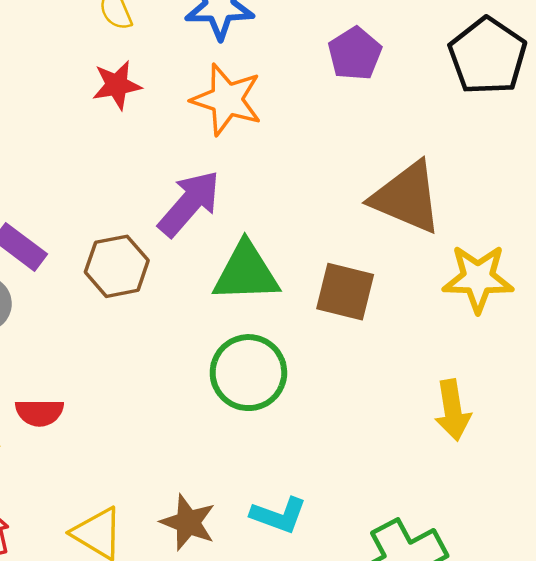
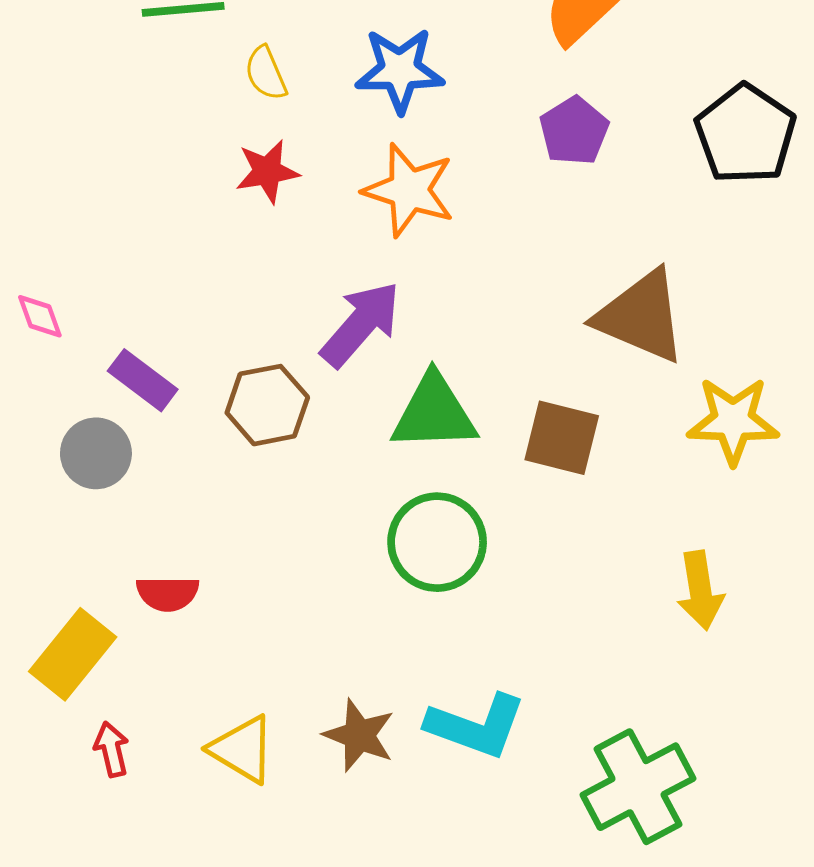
cyan L-shape: (279, 515) -> (476, 726), size x1.4

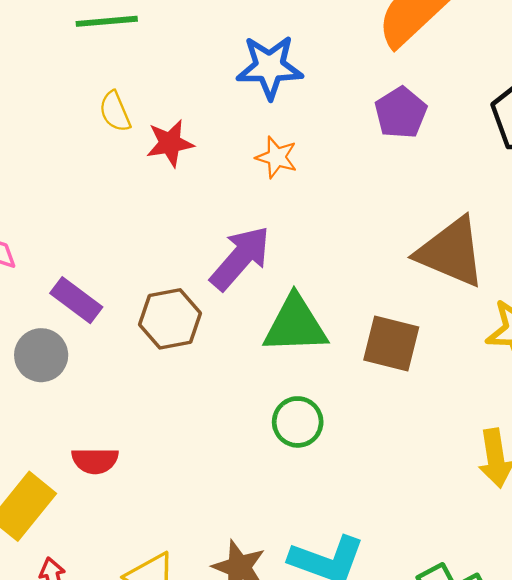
yellow semicircle: (266, 73) -> (115, 112), moved
orange star: (409, 190) -> (277, 157), size x0.6
green circle: (437, 542) -> (298, 422), size x0.7

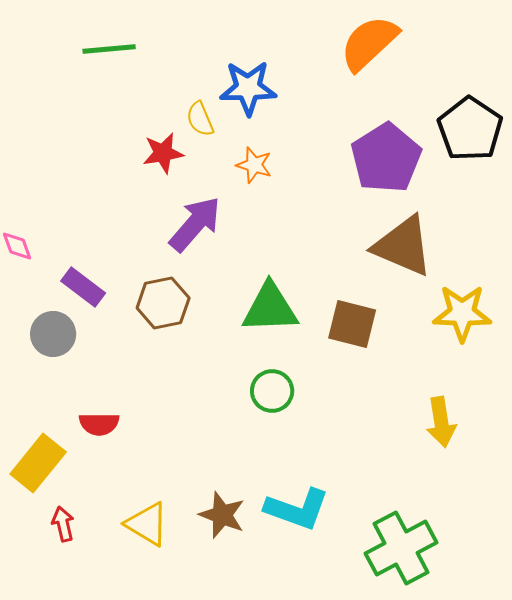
yellow semicircle: (115, 112) -> (200, 119), moved
purple pentagon: (401, 113) -> (386, 158), moved, size x1.6
purple arrow: (240, 258) -> (195, 224), moved

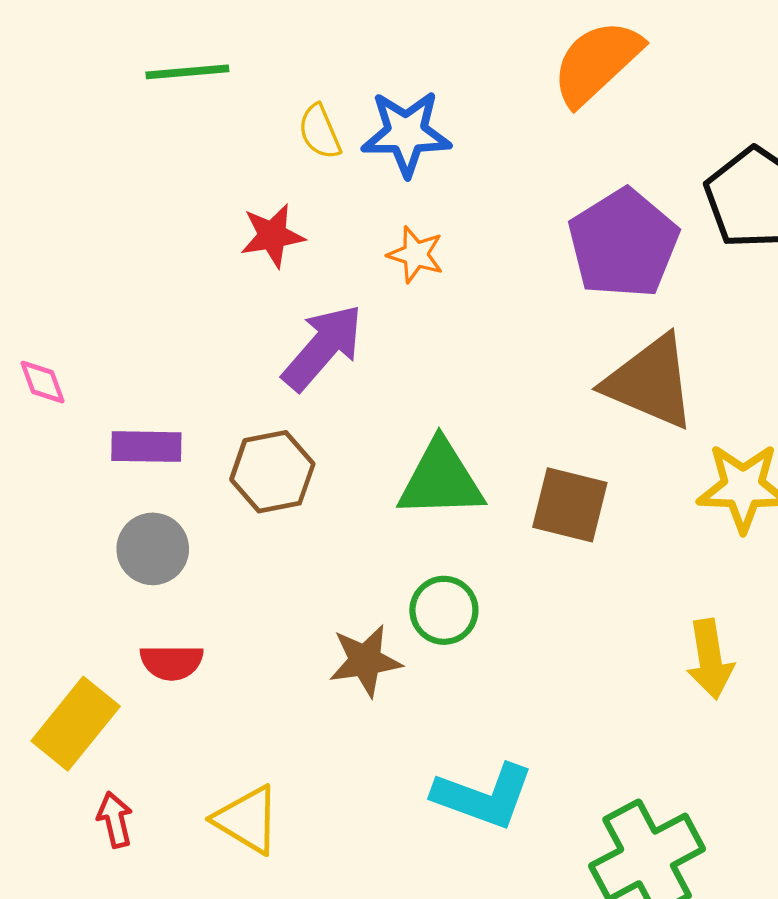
yellow semicircle: (200, 119) -> (320, 132), moved
purple rectangle: (83, 287) -> (146, 447), turned -36
gray circle: (53, 334) -> (153, 549), moved
brown star: (222, 515) -> (365, 661), moved, turned -30

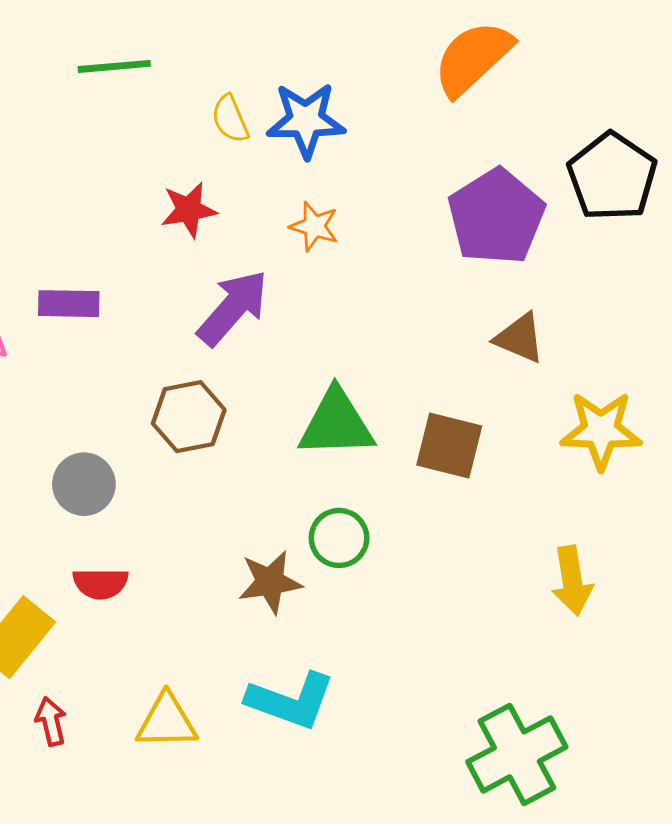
brown triangle: (650, 382) -> (520, 338), size x0.6
purple rectangle: (146, 447) -> (69, 304), moved
cyan L-shape: (483, 796) -> (291, 701), moved
yellow triangle: (247, 820) -> (167, 721), turned -32

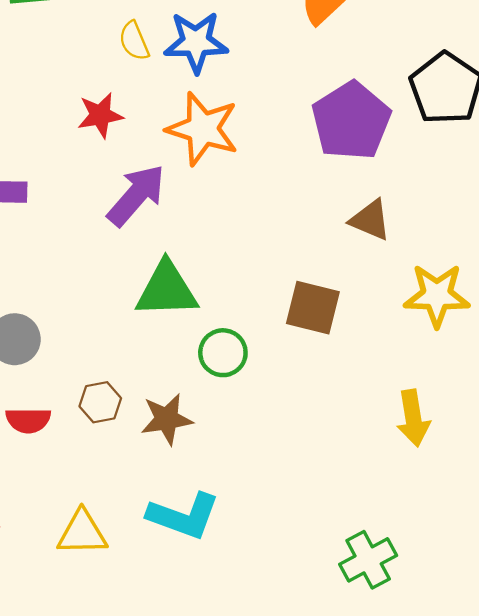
orange star: (314, 226) -> (203, 129), size x1.8
brown hexagon: (189, 417) -> (100, 402), moved, size x0.7
green triangle: (336, 423) -> (167, 290), moved
green circle: (339, 538) -> (223, 353), moved
green cross: (517, 754) -> (368, 560), size x0.7

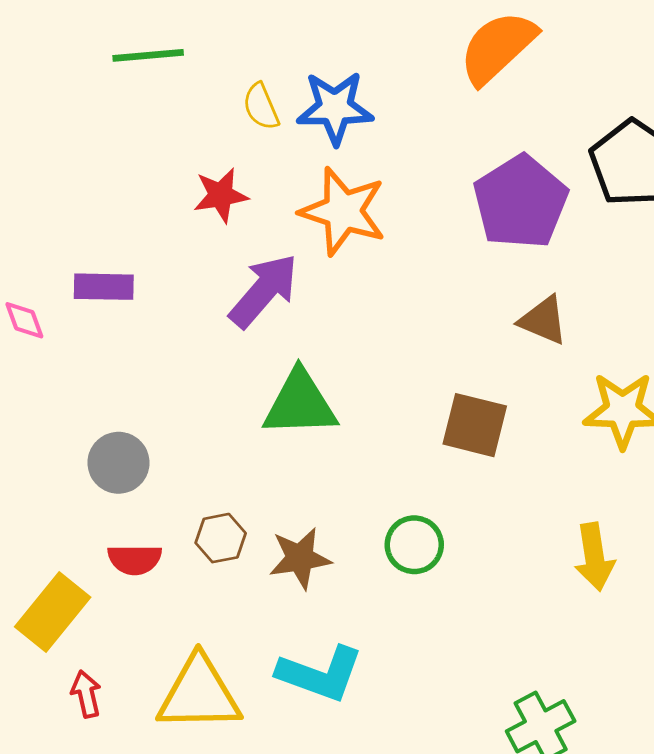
green circle: (223, 353) -> (414, 545), moved
yellow triangle: (82, 533) -> (199, 694), size x1.4

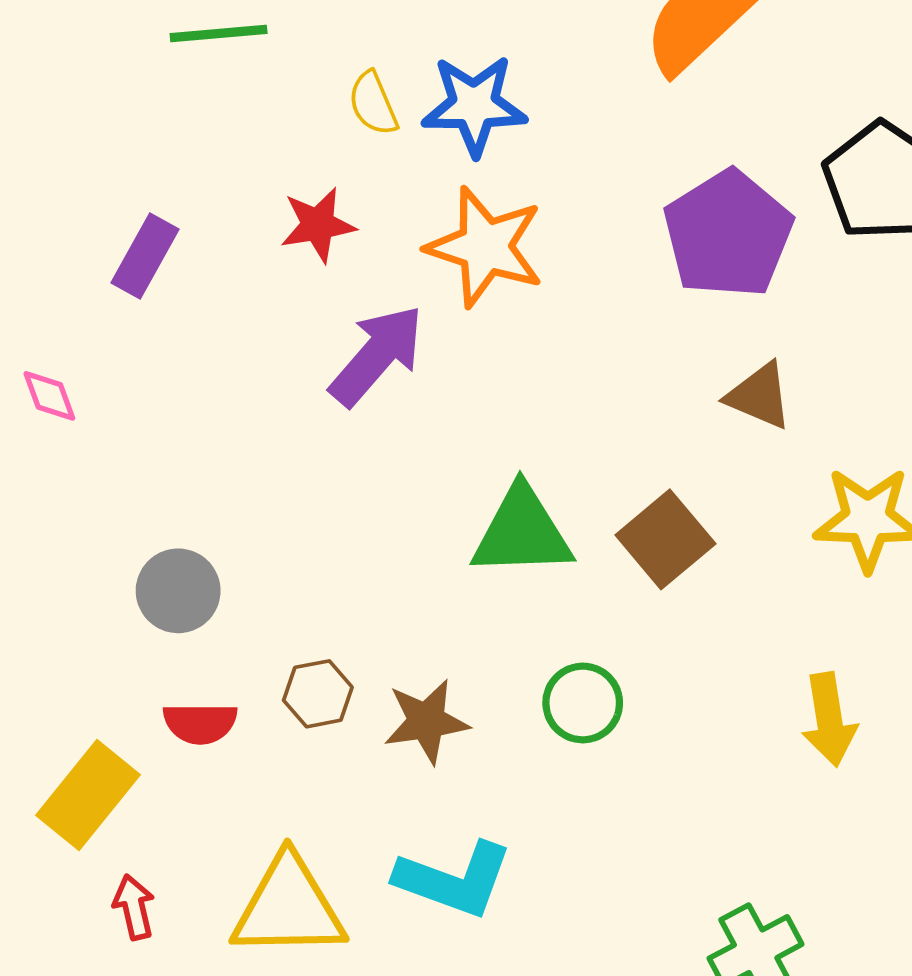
purple rectangle: (104, 287) -> (145, 256), moved, turned -62
green triangle: (300, 404) -> (522, 532), moved
brown square: (475, 425) -> (665, 539), turned 36

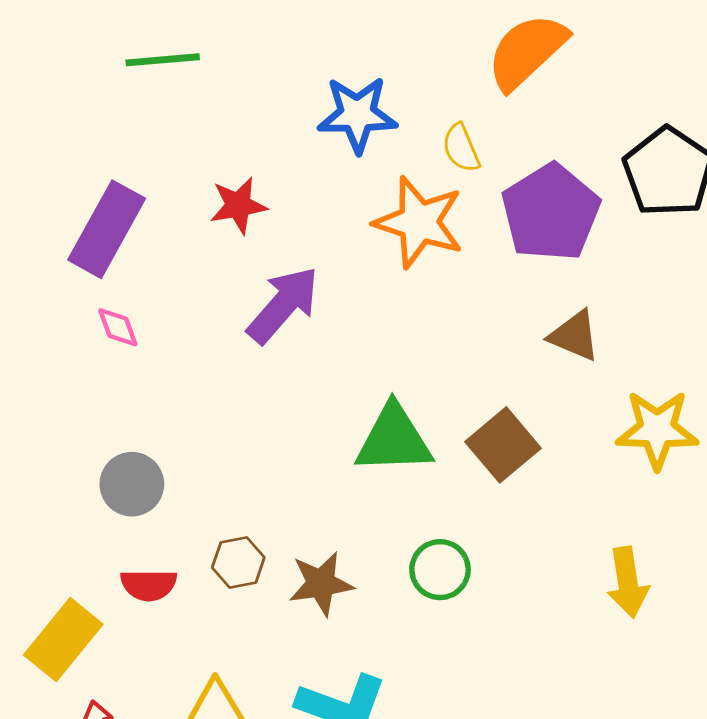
yellow semicircle: (373, 103) -> (461, 148), moved
orange star: (485, 247) -> (419, 222), moved
purple rectangle: (145, 256) -> (107, 229), size x1.5
pink diamond: (49, 396) -> (118, 327), moved

